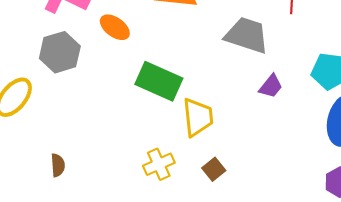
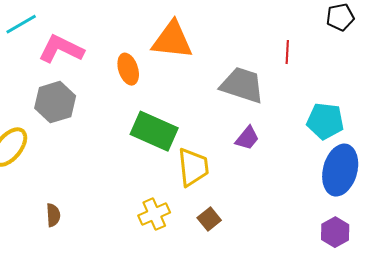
orange ellipse: (115, 27) -> (128, 69), moved, turned 36
purple trapezoid: (271, 86) -> (247, 138), moved

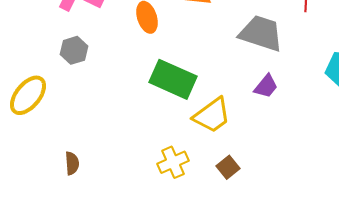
gray hexagon: (55, 102) -> (74, 50), size x0.7
yellow trapezoid: (193, 167) -> (212, 115), turned 60

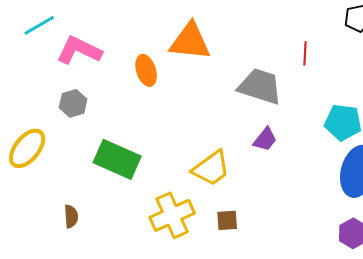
green rectangle: (173, 79) -> (117, 159), moved
yellow cross: (173, 162) -> (172, 215), size x1.4
brown square: (228, 167) -> (227, 220), turned 35

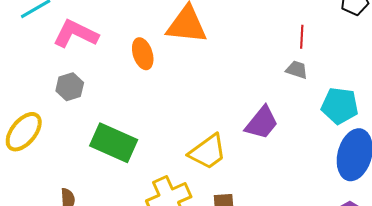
gray trapezoid: (260, 86) -> (297, 70), moved, size x0.5
purple trapezoid: (265, 139) -> (262, 123), size x1.4

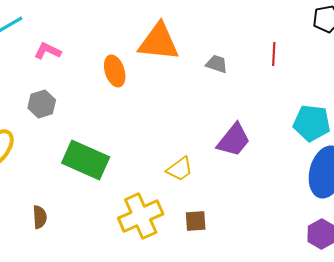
pink L-shape: (76, 34) -> (48, 51), size x0.6
gray trapezoid: (297, 70) -> (217, 64), moved
yellow trapezoid: (208, 152) -> (180, 169), size x0.7

